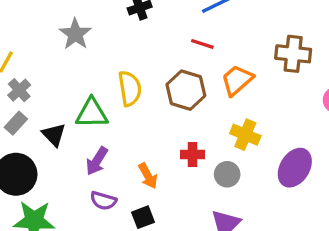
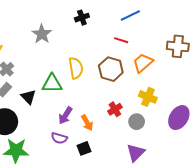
red cross: (192, 154) -> (115, 109), turned -32
purple arrow: (97, 161) -> (65, 115), moved

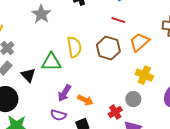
red cross: (115, 109) -> (115, 112), moved
orange arrow: (87, 123) -> (85, 100), turned -35

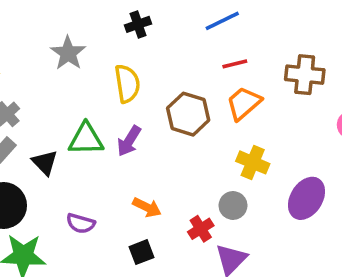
red line: (118, 20) -> (235, 64), moved, turned -32
yellow semicircle: (74, 47) -> (127, 84), moved
purple arrow: (64, 93) -> (129, 141), moved
purple semicircle: (58, 115) -> (81, 223), moved

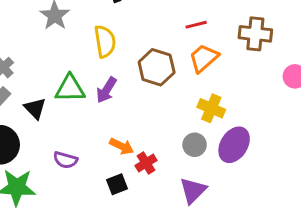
purple ellipse: (306, 198) -> (234, 145), moved
red cross: (201, 229) -> (146, 163), moved

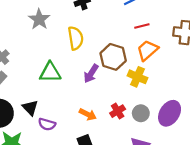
purple arrow: (106, 90) -> (91, 73), moved
black triangle: (35, 108) -> (30, 108), moved
yellow cross: (211, 108) -> (137, 77), moved
red cross: (146, 163) -> (118, 111), moved

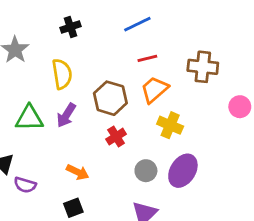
purple arrow: (91, 73) -> (66, 115), moved
yellow cross: (137, 77) -> (170, 125), moved
red cross: (118, 111) -> (116, 137), moved

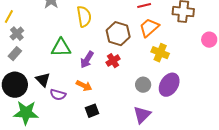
purple arrow: (66, 115) -> (87, 60), moved
red cross: (116, 137) -> (113, 61), moved
orange arrow: (78, 172) -> (84, 86), moved

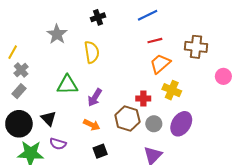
brown hexagon: (118, 34) -> (127, 119), moved
red cross: (113, 61) -> (143, 98), moved, turned 32
purple semicircle: (58, 95) -> (58, 144), moved

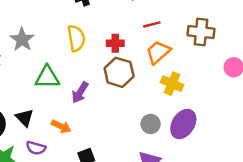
gray star: (57, 34) -> (22, 40), moved
red cross: (143, 98) -> (115, 43), moved
brown hexagon: (127, 119) -> (119, 72), moved
orange arrow: (92, 125) -> (61, 126), moved

